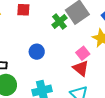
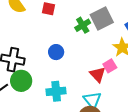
pink square: (83, 53) -> (110, 66), moved

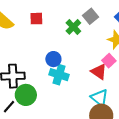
gray square: (102, 19) -> (90, 16), size x0.7
cyan cross: (56, 91) -> (59, 75), moved, turned 36

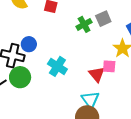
blue circle: (53, 59) -> (29, 44), moved
pink square: (109, 61) -> (109, 66), turned 32

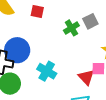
blue circle: (29, 44) -> (17, 50), size x1.6

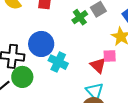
blue circle: (17, 50) -> (41, 44), moved

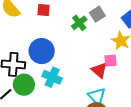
cyan cross: (58, 62) -> (52, 77), moved

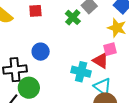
blue circle: (42, 51) -> (41, 52), size x0.7
cyan cross: (52, 77) -> (81, 72), moved

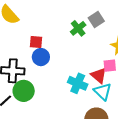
red square: (35, 11) -> (36, 42), moved
cyan triangle: (103, 87) -> (103, 92), moved

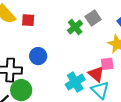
red square: (36, 42) -> (28, 20), moved
cyan cross: (78, 83) -> (75, 82), turned 36

